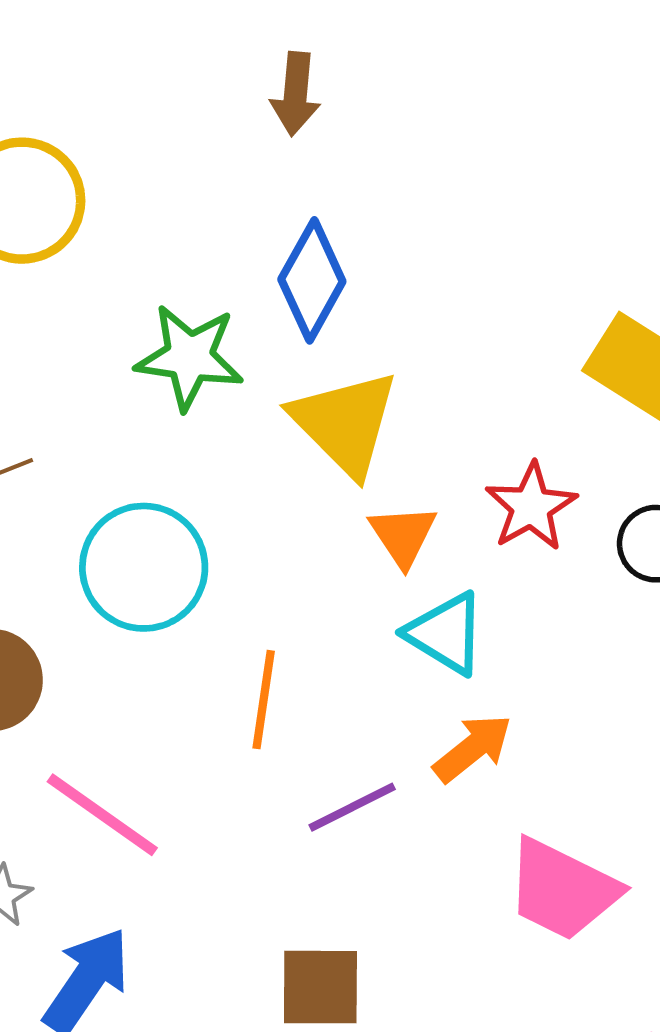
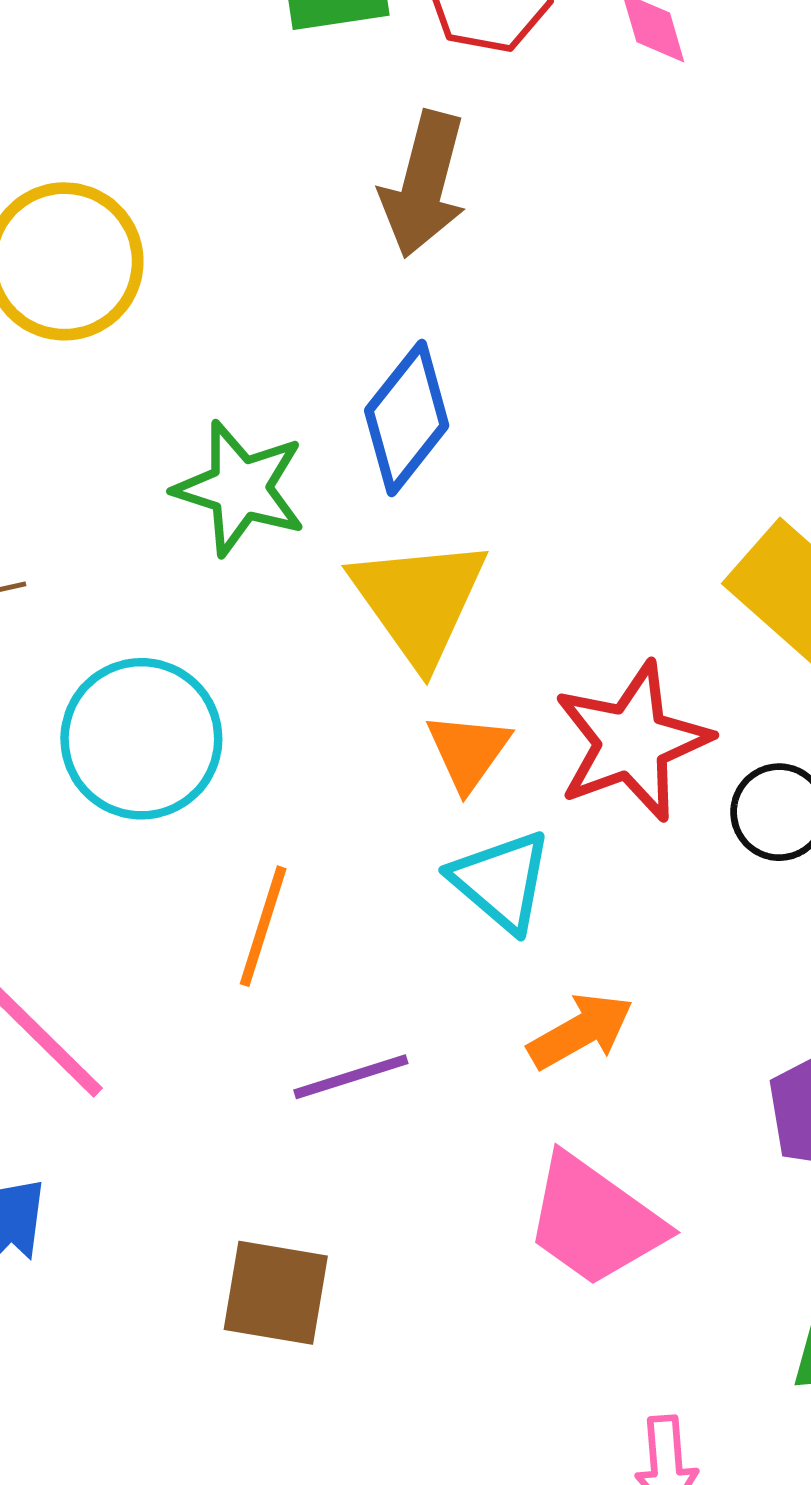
brown arrow: (295, 94) -> (424, 184), size x1.4
red star: (531, 507) -> (632, 742), size x1.4
orange arrow: (473, 748) -> (581, 1031), moved

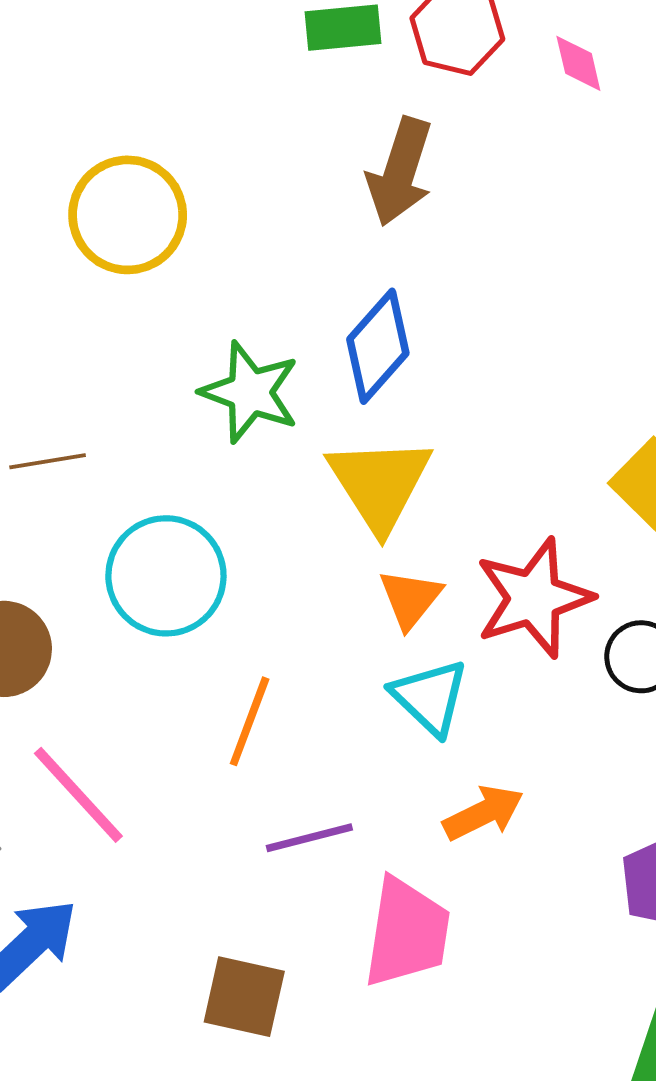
pink trapezoid: (594, 1221) -> (407, 933), moved, turned -120

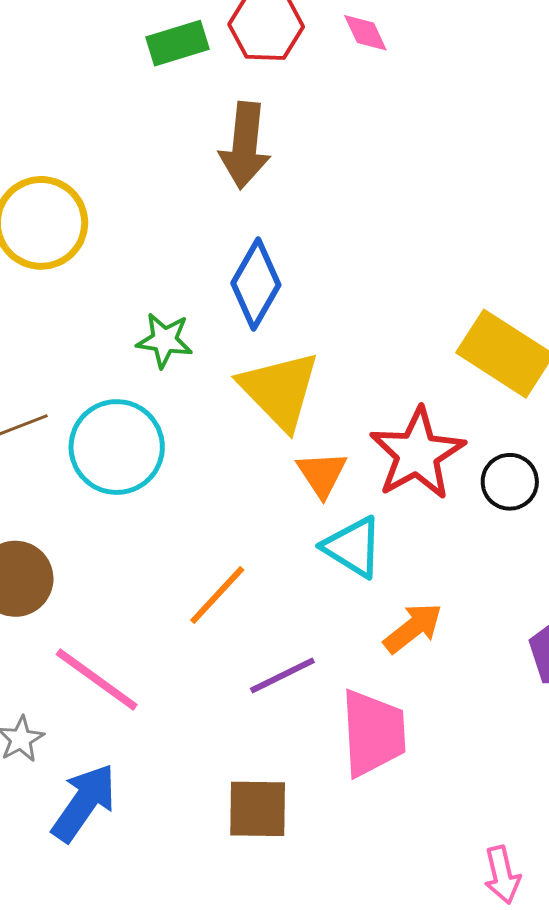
green star: (250, 392) -> (164, 340), size x0.7
cyan circle: (166, 576) -> (117, 447), moved
orange line: (250, 721) -> (217, 595), turned 34

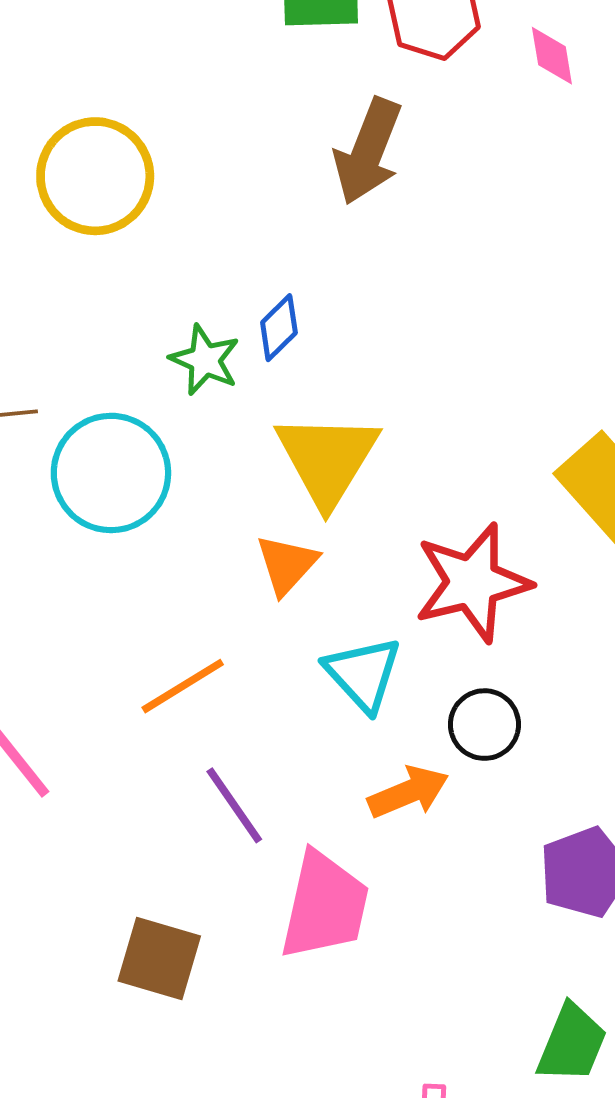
blue diamond: (256, 284) -> (279, 328), moved, size x0.6
orange triangle: (322, 474) -> (287, 565), moved
black circle: (510, 482) -> (484, 725), moved
purple line: (282, 675) -> (234, 805), turned 66

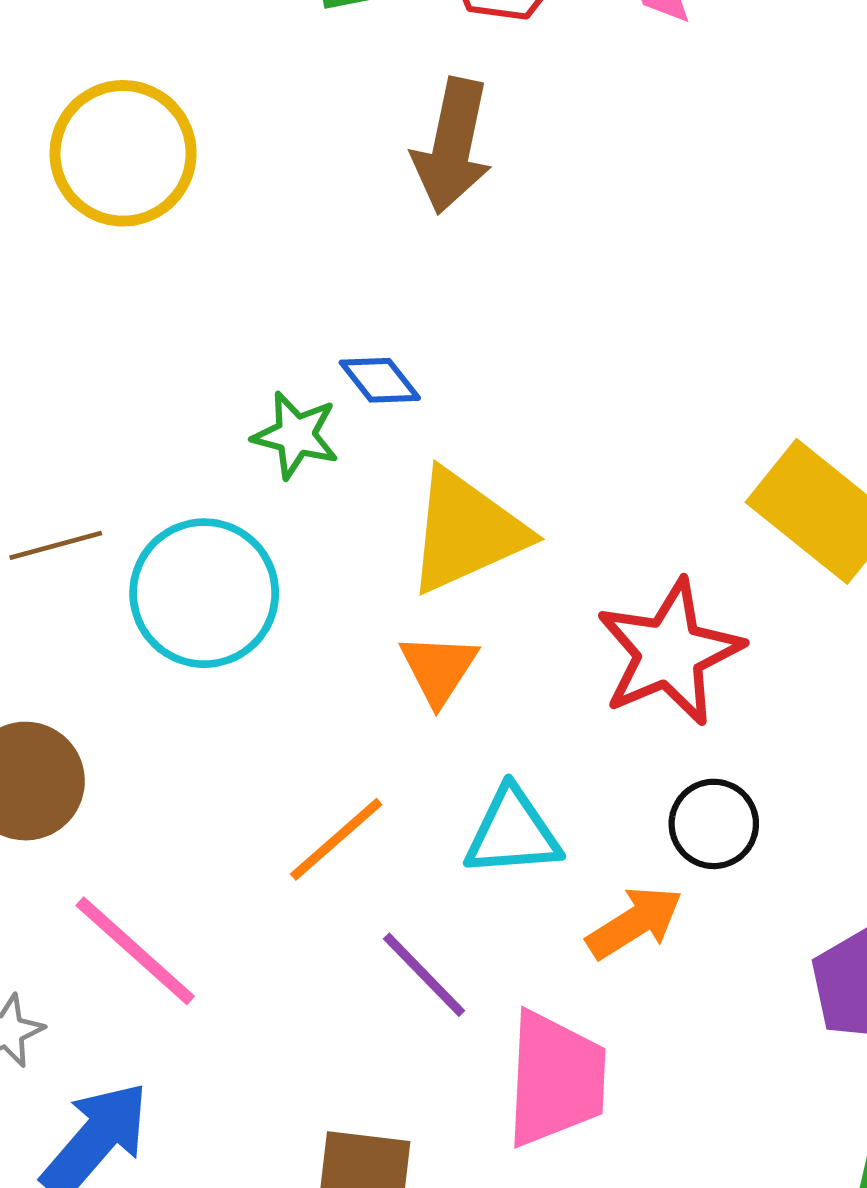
yellow circle: (95, 176) -> (123, 153), moved
blue diamond: (279, 328) -> (380, 380), turned -74
yellow triangle: (327, 459) -> (466, 531), turned 44
cyan triangle: (363, 674) -> (512, 832), moved, turned -42

